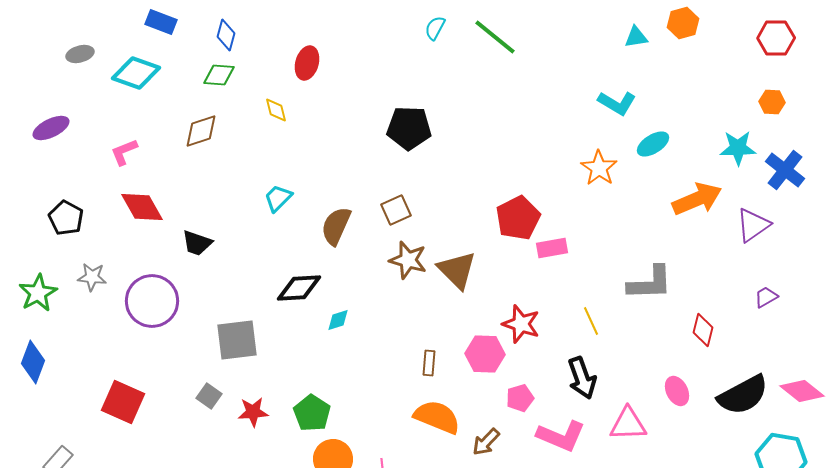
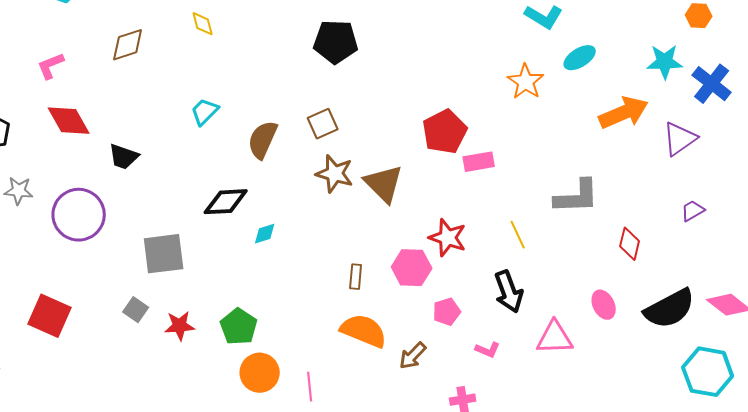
pink L-shape: (561, 436) -> (488, 350), size x0.5

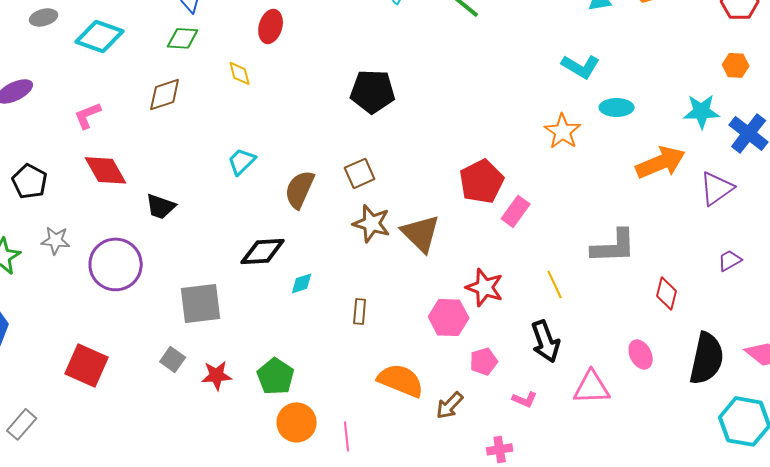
cyan ellipse: (580, 58) -> (617, 107), turned 32
pink rectangle: (479, 162) -> (516, 211), turned -44
brown rectangle: (356, 277) -> (360, 311), moved
black semicircle: (670, 309) -> (707, 358), turned -50

